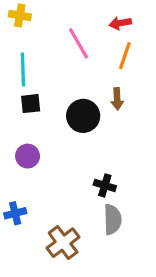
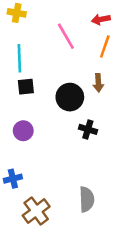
black cross: (105, 185) -> (88, 129), moved
gray semicircle: (113, 219) -> (87, 199), moved
brown cross: (63, 243) -> (36, 211), moved

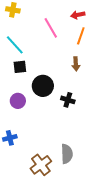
cyan line: (19, 58) -> (15, 45), turned -40
black circle: (70, 97) -> (43, 86), moved
brown cross: (36, 211) -> (41, 165), moved

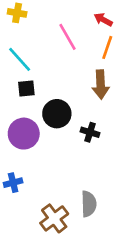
red arrow: (78, 15) -> (103, 20), turned 40
brown arrow: (76, 64) -> (101, 85), size x1.5
purple circle: (18, 101) -> (24, 134), size x1.5

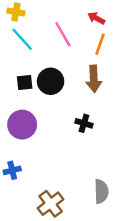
cyan line: (20, 59) -> (22, 39), moved
black circle: (57, 114) -> (51, 81), moved
gray semicircle: (89, 204) -> (101, 191), moved

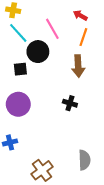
black circle: (51, 81) -> (38, 52), moved

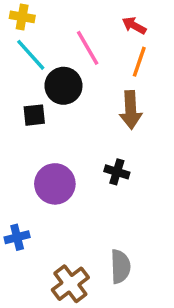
purple circle: (18, 104) -> (55, 184), moved
gray semicircle: (84, 160) -> (120, 267), moved

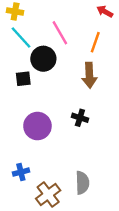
red arrow: (134, 26) -> (105, 11), moved
blue cross: (17, 237) -> (21, 172), moved

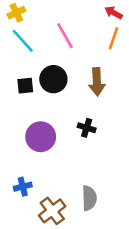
yellow cross: (15, 11) -> (16, 13), turned -35
orange line: (95, 42) -> (114, 38), moved
black circle: (43, 59) -> (53, 79), moved

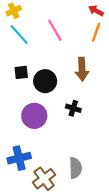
black circle: (53, 79) -> (45, 81), moved
blue cross: (23, 187) -> (19, 158), size x1.5

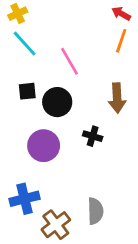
pink line: (55, 30) -> (69, 61), moved
brown arrow: (82, 69) -> (117, 98), moved

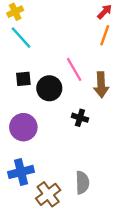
red arrow: (121, 14) -> (105, 12), turned 105
pink line: (69, 61) -> (74, 69), moved
purple circle: (44, 146) -> (23, 127), moved

